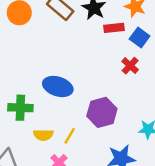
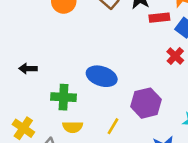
yellow semicircle: (43, 135) -> (73, 127), moved

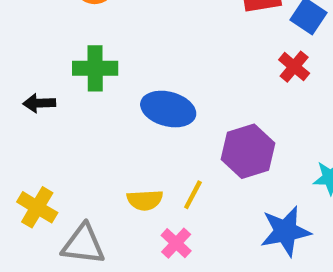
green cross: (64, 97) -> (95, 68), moved
yellow semicircle: (73, 127) -> (145, 200), moved

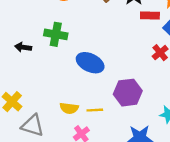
yellow line: (193, 195) -> (95, 110), turned 49

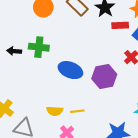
black arrow: (23, 47) -> (14, 51), moved
purple hexagon: (128, 93) -> (104, 76), moved

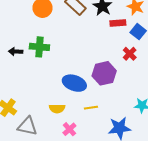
blue ellipse: (70, 70) -> (74, 83), moved
yellow line: (77, 111) -> (91, 108), moved

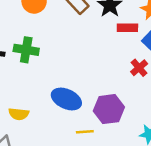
purple hexagon: (104, 73) -> (109, 109), moved
yellow semicircle: (57, 109) -> (19, 114), moved

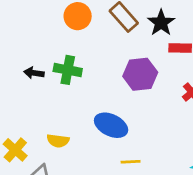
purple hexagon: (109, 109) -> (140, 74), moved

